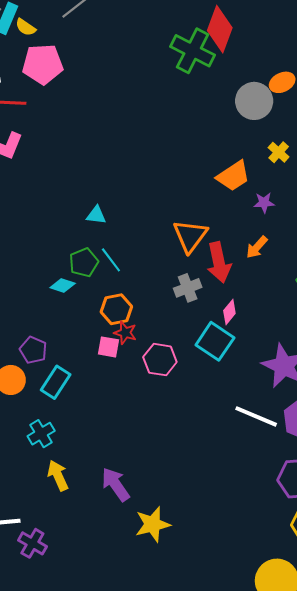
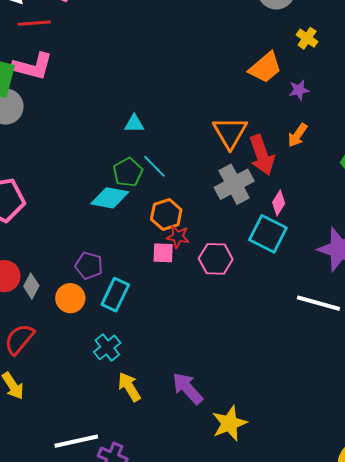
cyan diamond: (63, 285) -> (110, 198), size x1.5
gray cross: (188, 288) -> (234, 184), size x1.4

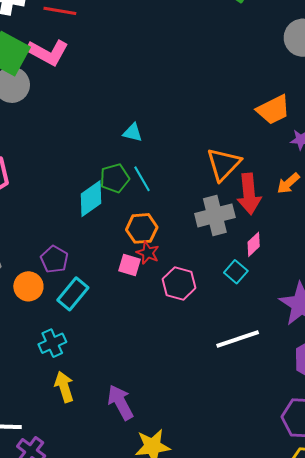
cyan diamond: (110, 198) -> (91, 199), turned -60
cyan square: (268, 234) -> (236, 272), size x0.6
white line: (318, 303) -> (238, 339), moved, turned -48

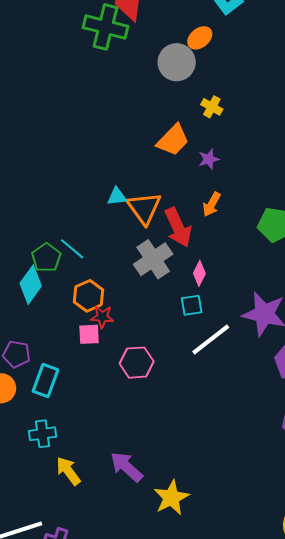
cyan triangle: (133, 133) -> (117, 197), moved
cyan square: (236, 272) -> (192, 305), turned -30
pink hexagon: (179, 283) -> (137, 363), moved
white line: (238, 339) -> (211, 339), moved
cyan cross: (52, 343) -> (43, 434), turned 36

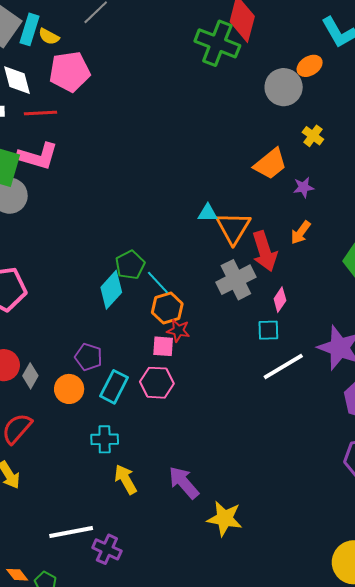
cyan line: (72, 249) -> (158, 283), moved
pink hexagon: (137, 363) -> (157, 383), moved
yellow star: (171, 498) -> (225, 519), turned 30

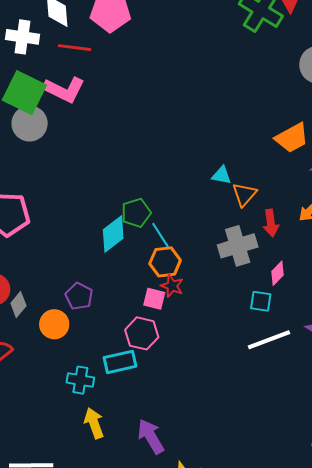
orange triangle: (233, 228) -> (244, 194), size x0.7
red arrow: (265, 251) -> (271, 223), size x0.7
cyan rectangle: (114, 387) -> (120, 362), moved, turned 40

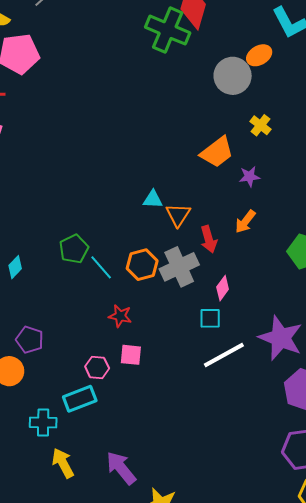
cyan diamond: (113, 234) -> (15, 267), moved, size x0.6
orange hexagon: (165, 262) -> (142, 265), moved
pink square: (154, 299) -> (131, 355), moved
pink hexagon: (142, 333) -> (97, 367), size x0.7

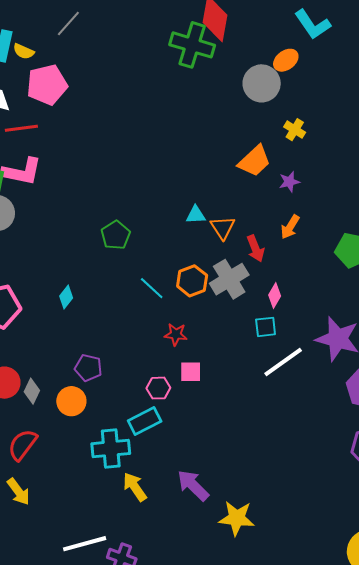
green pentagon: (74, 249) -> (116, 235), moved
cyan cross: (43, 423) -> (111, 449), size x1.4

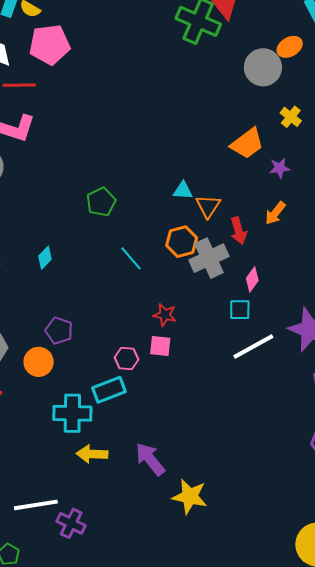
orange hexagon: (192, 281) -> (182, 242), moved
red star: (176, 334) -> (165, 315), moved
yellow arrow: (135, 487) -> (92, 454), turned -60

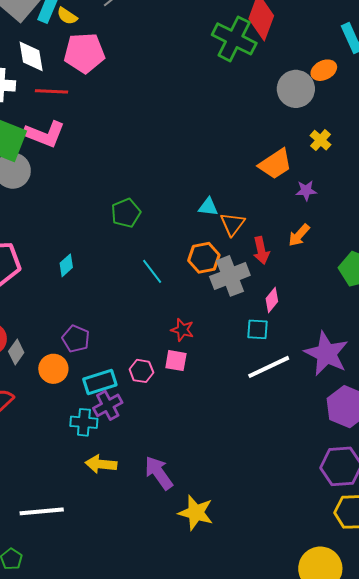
cyan rectangle: (109, 390) -> (100, 382), moved
cyan cross: (72, 413) -> (84, 422), size x0.7
purple cross: (71, 523) -> (108, 405), moved, turned 32

